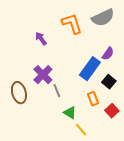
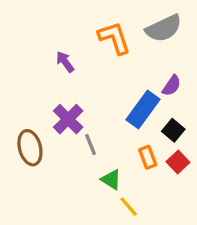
red square: (112, 111) -> (178, 162), moved

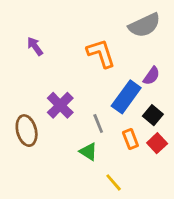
orange L-shape: (114, 38) -> (101, 53), moved
purple arrow: (65, 62) -> (35, 46), moved
gray line: (90, 145) -> (98, 124), moved
green triangle: (111, 180) -> (88, 152), moved

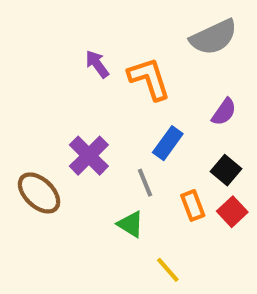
purple arrow: (35, 46) -> (97, 64), moved
blue rectangle: (126, 97) -> (168, 143), moved, size x0.7
brown ellipse: (27, 131) -> (39, 193), turned -32

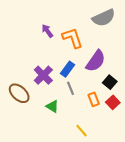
purple semicircle: (224, 112) -> (96, 61), moved, size x1.6
blue rectangle: (168, 143) -> (67, 69), moved
green triangle: (130, 224) -> (52, 106), moved

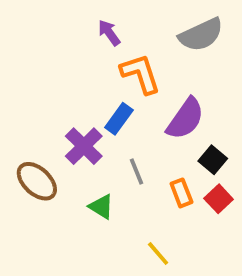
purple arrow: (47, 31) -> (109, 33), moved
blue rectangle: (67, 69) -> (119, 119), moved

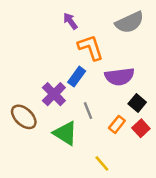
purple semicircle: (185, 119) -> (119, 77), turned 48
orange rectangle: (181, 193) -> (117, 124), turned 60
green triangle: (101, 207) -> (65, 133), size x1.5

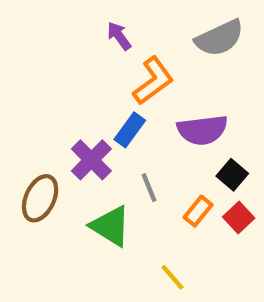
orange L-shape: (91, 48) -> (153, 81), turned 72
brown ellipse: (24, 117) -> (40, 198), turned 72

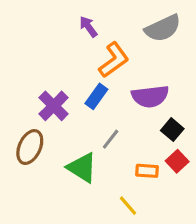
purple cross: (91, 160) -> (54, 106), moved
gray line: (149, 188) -> (111, 139), turned 60
orange rectangle: (198, 211) -> (147, 171), moved, turned 55

